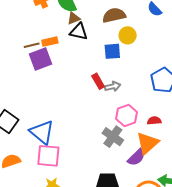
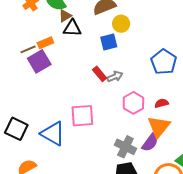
gray cross: (113, 137) -> (125, 147), moved
pink square: (48, 156) -> (82, 116), moved

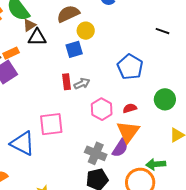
red rectangle: (100, 74) -> (67, 82), turned 35

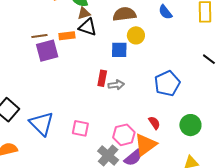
orange rectangle: (11, 53) -> (67, 36), moved
red semicircle: (130, 108) -> (154, 123), turned 56
pink hexagon: (102, 109) -> (124, 135), moved
pink square: (51, 124) -> (80, 128), moved, size x0.7

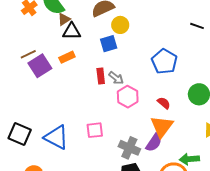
orange rectangle: (67, 36) -> (67, 57), moved
gray arrow: (116, 85) -> (116, 78), turned 63
pink hexagon: (124, 135) -> (128, 97), moved

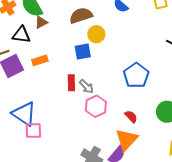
black triangle: (72, 31) -> (21, 35), moved
pink square: (95, 130) -> (33, 131), moved
blue triangle: (56, 137) -> (24, 114), moved

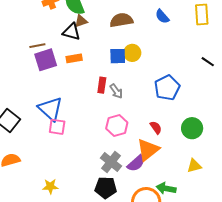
yellow circle: (96, 34) -> (132, 53), moved
black triangle: (21, 35) -> (71, 32), moved
pink hexagon: (96, 106) -> (117, 125), moved

